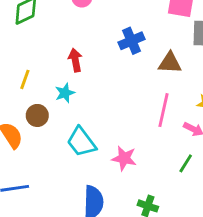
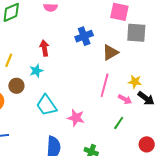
brown triangle: (170, 63) -> (110, 52), turned -36

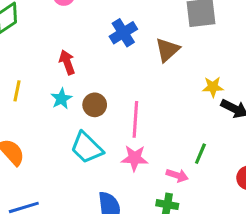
pink line: (105, 85) -> (135, 119), moved
brown circle: (16, 86) -> (95, 105), moved
pink arrow: (125, 99) -> (177, 175), moved

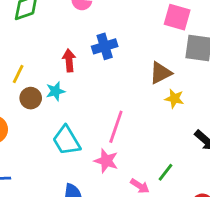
blue cross: (123, 33) -> (105, 46), moved
yellow star: (213, 87) -> (174, 99), moved
brown circle: (95, 105) -> (31, 98), moved

